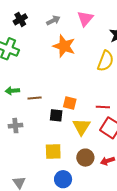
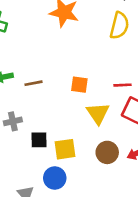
black square: (56, 115) -> (39, 140), moved
blue circle: (63, 179) -> (55, 178), moved

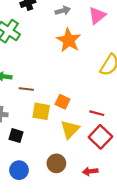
yellow square: (65, 149) -> (41, 111), moved
brown circle: (107, 152) -> (56, 163), moved

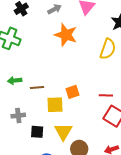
orange square: (63, 102) -> (72, 92), turned -32
yellow triangle: (70, 129) -> (63, 132), moved

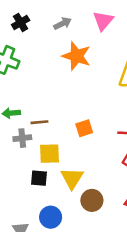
yellow square: (55, 105) -> (50, 154), moved
gray cross: (18, 116) -> (22, 138), moved

